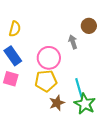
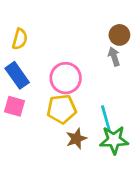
gray arrow: (73, 42) -> (114, 57), moved
green star: (85, 104) -> (114, 140), turned -30

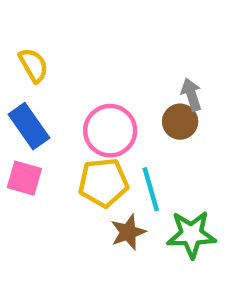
brown circle: (119, 35) -> (180, 122), moved
yellow semicircle: (20, 39) -> (33, 65), turned -45
cyan line: (106, 118) -> (151, 189), moved

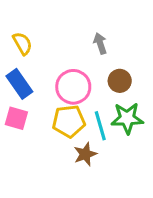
gray arrow: (191, 95) -> (100, 43), moved
green star: (191, 234) -> (127, 118), moved

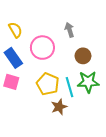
pink circle: (73, 87) -> (42, 48), moved
yellow pentagon: (69, 121) -> (48, 84), turned 30

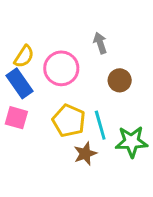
yellow semicircle: (15, 30) -> (24, 56), moved, turned 63
green star: (88, 82) -> (132, 142), moved

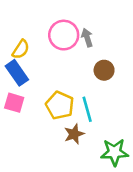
pink circle: (61, 68) -> (64, 35), moved
green star: (132, 142) -> (114, 152), moved

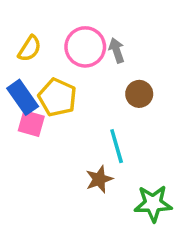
yellow semicircle: (21, 49) -> (30, 49), moved
pink square: (14, 103) -> (31, 123), moved
yellow pentagon: (60, 105) -> (57, 97), moved

